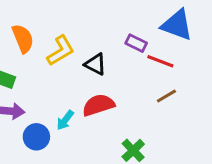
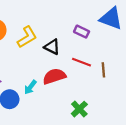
red line: (160, 61) -> (82, 62), moved
brown line: (166, 96) -> (103, 70), turned -64

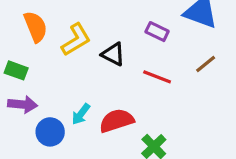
brown line: (103, 70) -> (206, 64), moved, turned 56
red semicircle: (54, 76) -> (117, 121), moved

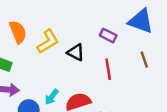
brown line: (206, 64) -> (144, 60), turned -70
red line: (157, 77) -> (108, 69), turned 60

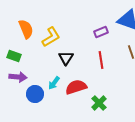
purple rectangle: (108, 36) -> (101, 32), turned -48
black triangle: (76, 52) -> (66, 58), moved, turned 35

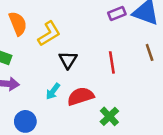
purple rectangle: (101, 32) -> (117, 14), moved
blue circle: (35, 94) -> (25, 121), moved

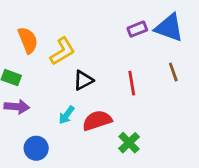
black triangle: (68, 60) -> (83, 80), turned 30

